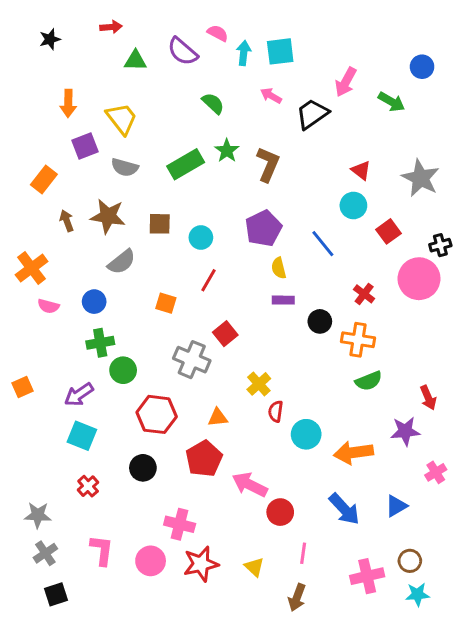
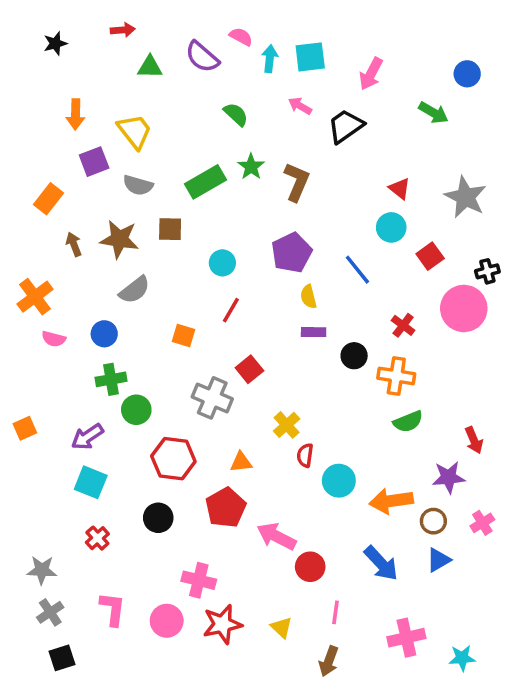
pink arrow: (346, 82) -> (371, 74), moved
brown square: (160, 224) -> (170, 229), moved
brown circle: (410, 561) -> (433, 521), moved

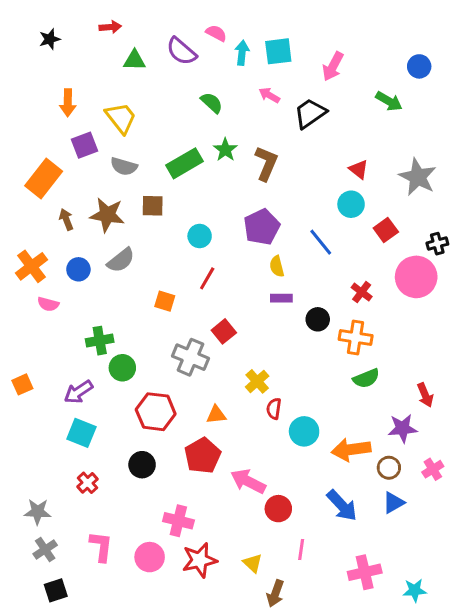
orange rectangle: (49, 199) -> (44, 178), size x1.4
blue circle: (104, 334) -> (78, 269), moved
brown arrow: (329, 661) -> (275, 593), moved

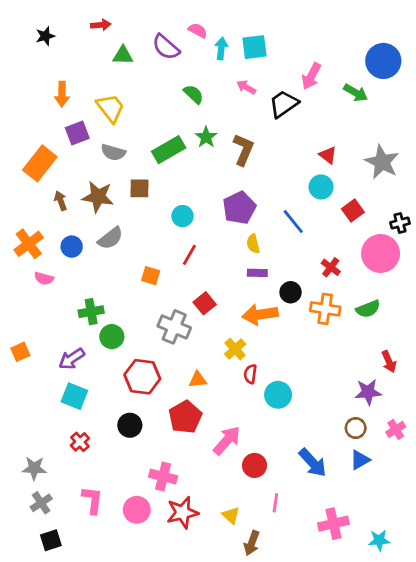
pink arrow: (333, 66) -> (311, 76), moved
blue circle: (419, 66) -> (383, 61), size x1.6
green semicircle: (366, 378) -> (368, 309), moved
orange arrow: (351, 450) -> (260, 314), moved
pink arrow: (248, 481) -> (227, 440), turned 104

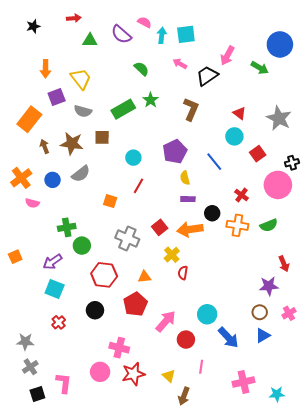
brown L-shape: (243, 150) -> (191, 109), moved
red square: (205, 303) -> (160, 227), moved
cyan circle: (278, 395) -> (207, 314), moved
pink L-shape: (92, 500) -> (64, 383), moved

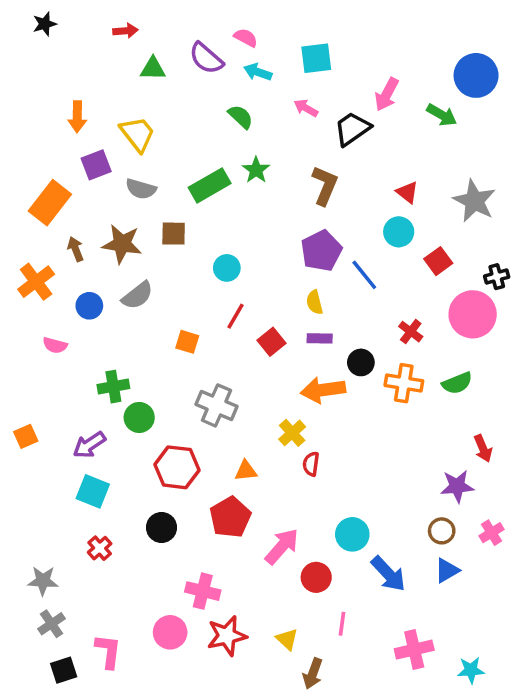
black star: (33, 26) -> (45, 24), moved
cyan arrow: (162, 35) -> (258, 72), moved, turned -77
purple pentagon: (175, 152) -> (321, 251), moved
orange cross: (21, 178) -> (36, 282), moved
red square: (160, 227) -> (272, 342), moved

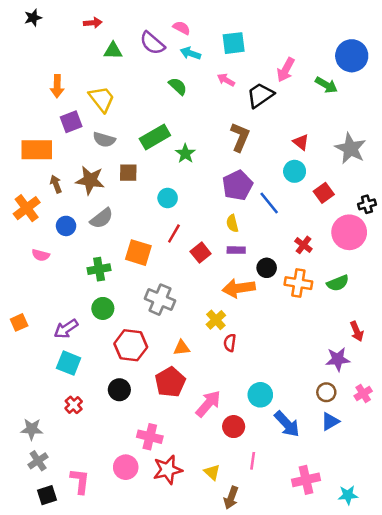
green star: (256, 170) -> (185, 154), moved
orange rectangle: (50, 203) -> (37, 150), turned 52
orange square: (187, 342) -> (138, 253), size x1.5
green cross: (113, 387) -> (99, 269), moved

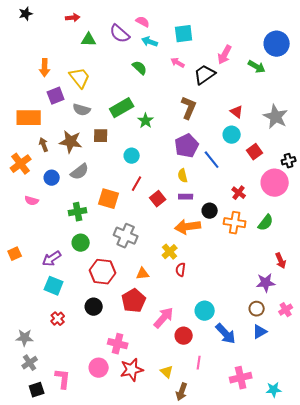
green semicircle: (338, 283) -> (266, 223), turned -30

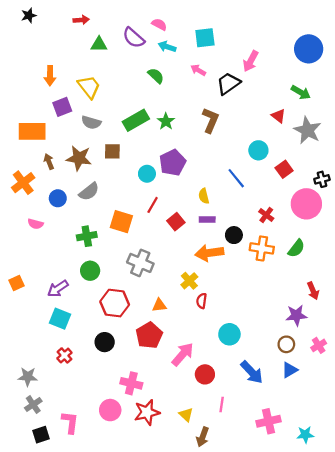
green arrow: (257, 67) -> (301, 92), moved
red triangle: (237, 112) -> (279, 116), moved
green star: (146, 121) -> (166, 121), moved
purple pentagon: (187, 146) -> (173, 163), moved
cyan circle: (205, 311) -> (229, 334), moved

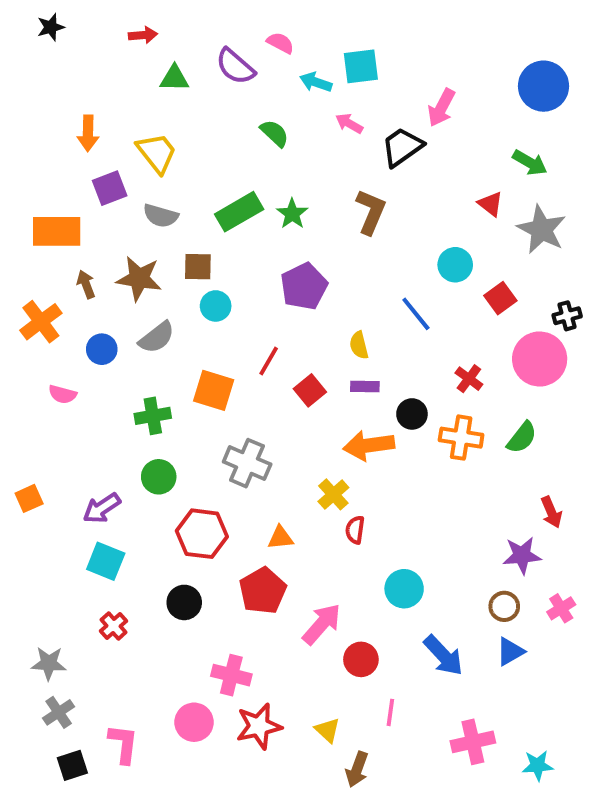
cyan arrow: (167, 47) -> (316, 82), moved
cyan circle: (147, 174) -> (216, 306), moved

